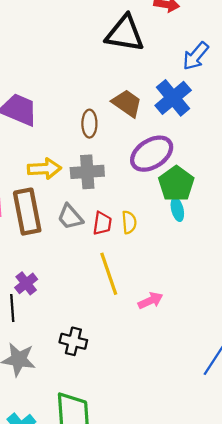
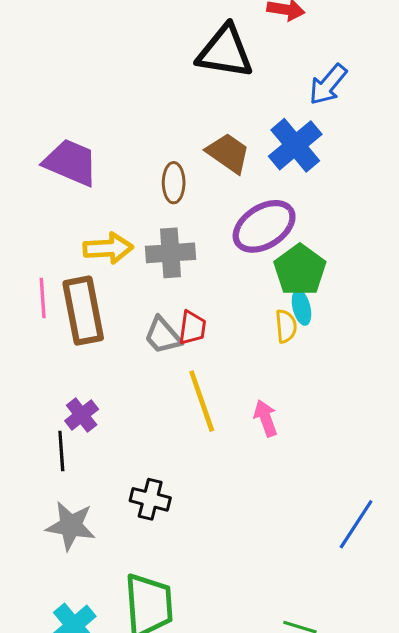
gray trapezoid: (70, 217) -> (163, 336), moved
yellow semicircle: (129, 222) -> (286, 326), moved
pink arrow: (151, 301) -> (266, 418), moved, turned -85

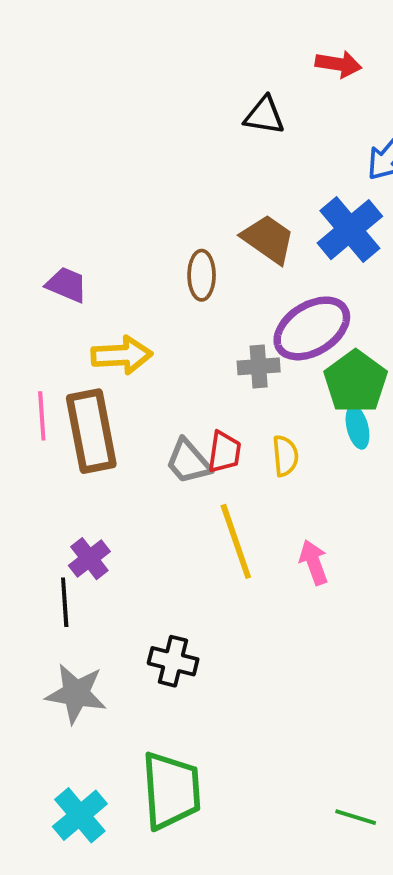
black triangle: (225, 52) -> (264, 115), size x0.6
purple trapezoid: (71, 162) -> (67, 285), moved, size x0.6
gray cross: (170, 253) -> (259, 366), moved, size x0.7
yellow semicircle: (286, 326) -> (285, 456), moved

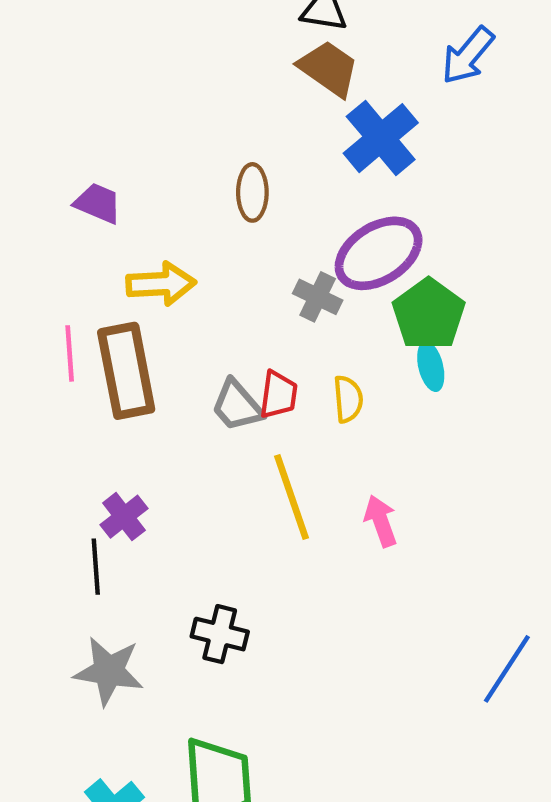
blue cross: (350, 230) -> (381, 138), moved
brown trapezoid: (268, 239) -> (328, 68), moved
gray cross: (259, 366) -> (318, 297), turned 30

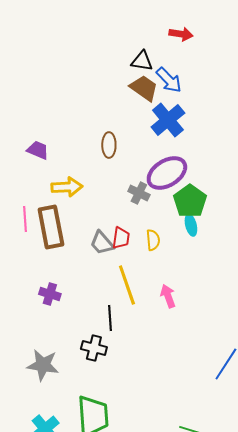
blue arrow: (468, 55) -> (169, 80), moved, turned -84
purple cross: (124, 517) -> (50, 294), turned -35
black line: (96, 567) -> (110, 318), moved

